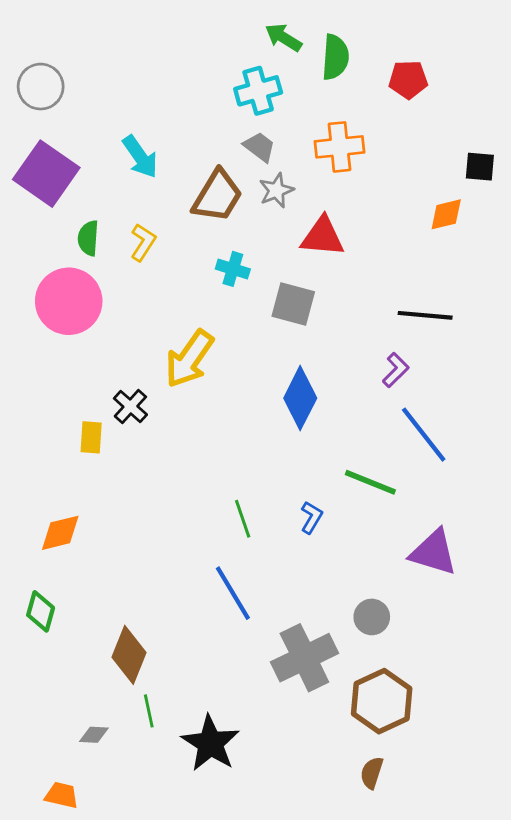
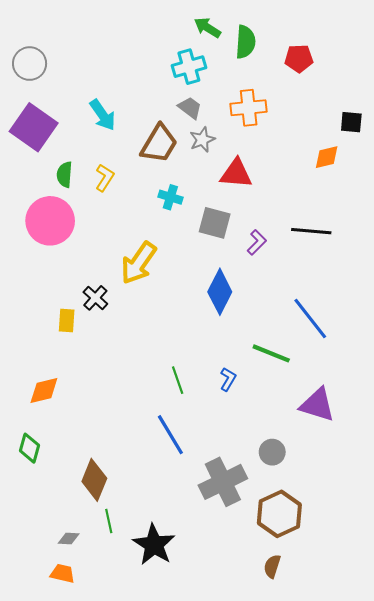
purple L-shape: (396, 370) -> (257, 242), moved
orange trapezoid: (62, 795) -> (62, 573), moved

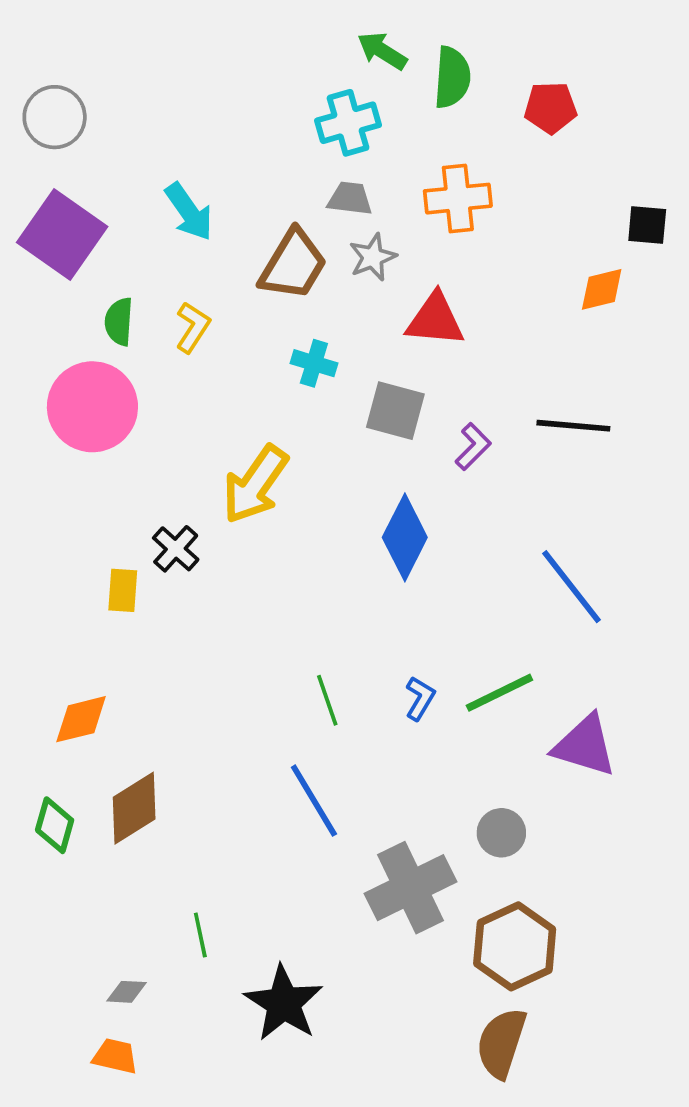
gray trapezoid: (190, 108) -> (350, 199), turned -30
green line: (271, 353) -> (499, 693), moved, turned -48
brown diamond: (94, 480) -> (134, 808), moved, turned 36
green line: (109, 521) -> (200, 935), moved
brown semicircle: (272, 566) -> (501, 1043), size x1.6

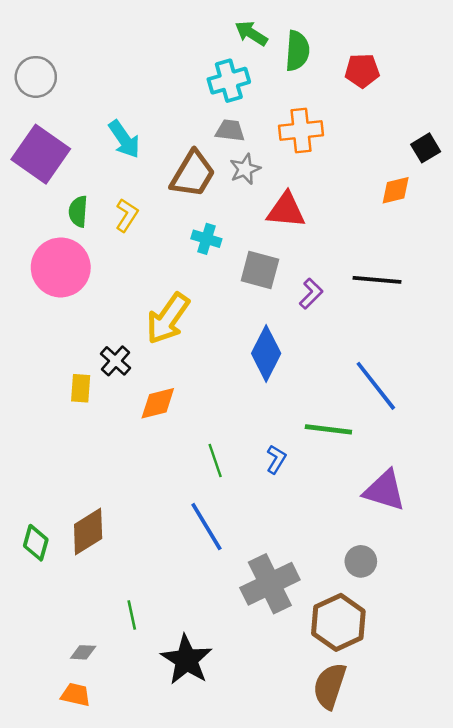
black square: (647, 225) -> (426, 148), turned -36
green line: (499, 693) -> (328, 429), moved, turned 33
orange diamond: (81, 719) -> (158, 403), moved
gray circle: (501, 833) -> (361, 561), moved

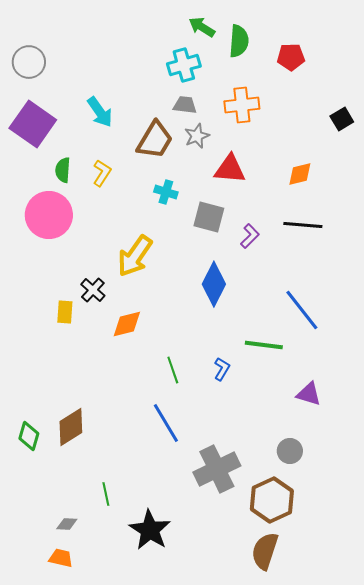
orange diamond: (396, 190) -> (300, 174), moved
purple triangle: (384, 490) -> (309, 394), size x0.7

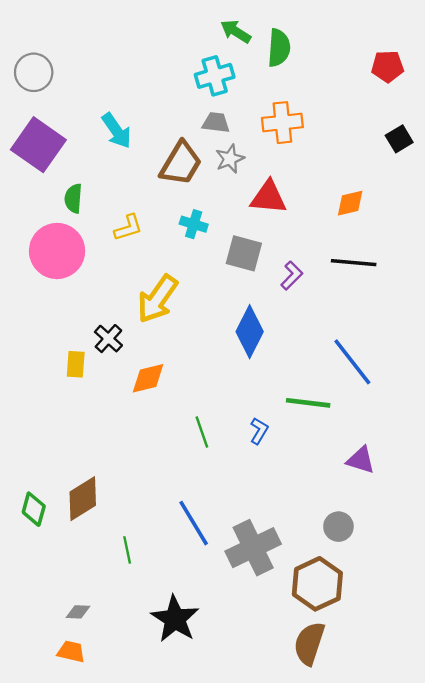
red pentagon: (291, 57) -> (388, 66), moved
yellow L-shape: (102, 173) -> (128, 228), moved, turned 40
blue line: (166, 423) -> (194, 523), moved
green line: (106, 494) -> (127, 550), moved

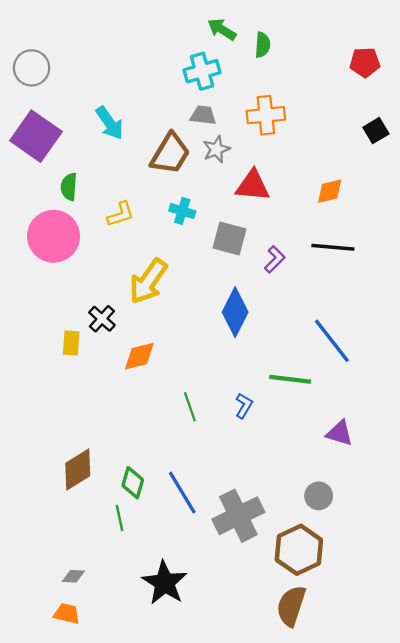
green semicircle: (279, 48) -> (263, 45), size x0.7
green diamond: (34, 509) -> (133, 483), moved

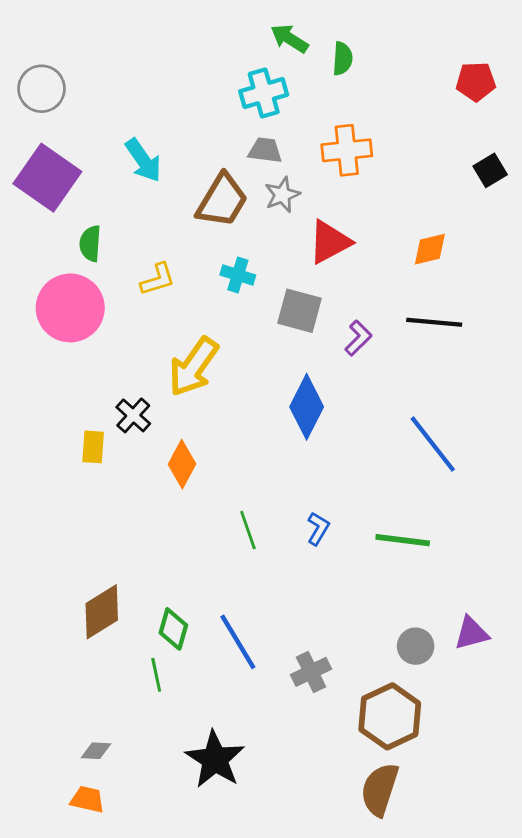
red triangle: (253, 186) -> (330, 242), turned -33
orange diamond: (139, 356) -> (182, 464), turned -48
green line: (290, 379) -> (403, 540), moved
purple triangle: (340, 433) -> (471, 633), moved, turned -32
gray cross: (238, 516) -> (311, 672), size x0.6

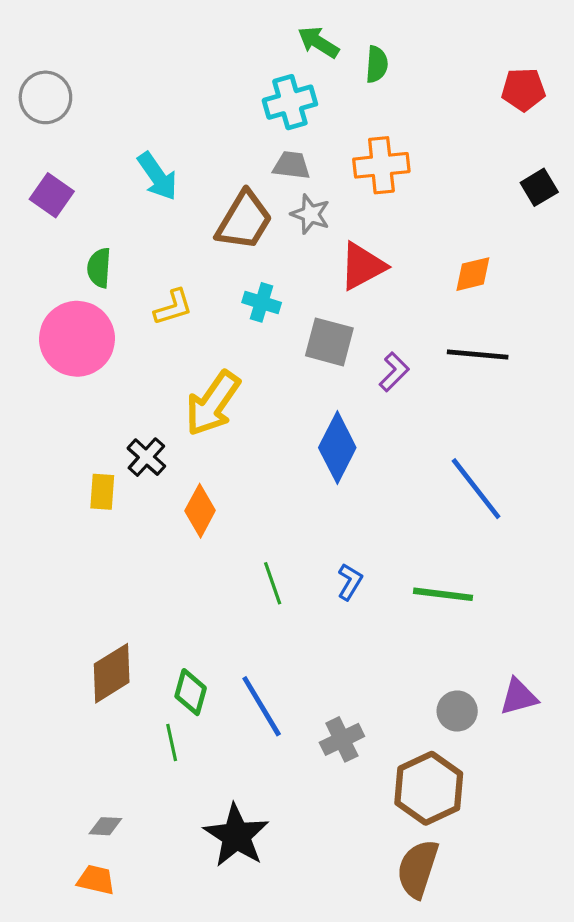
purple square: (47, 178) -> (52, 195), size x0.6
gray star: (282, 195) -> (310, 214), turned -30

